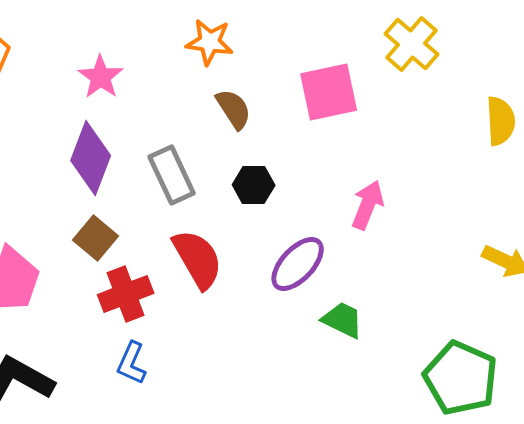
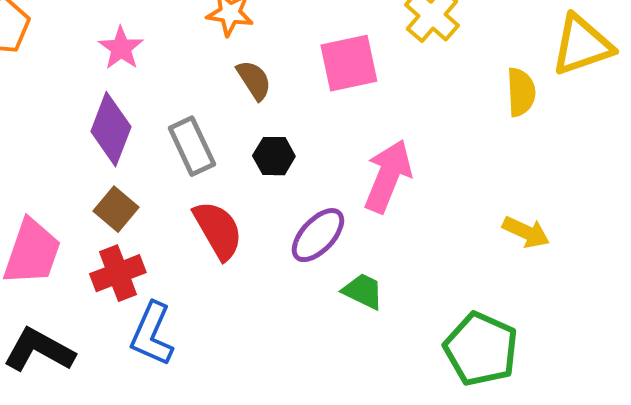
pink arrow: (368, 205) -> (388, 176), size x1.5
red cross: (126, 294) -> (118, 273), moved
blue L-shape: (132, 363) -> (152, 334), size x1.5

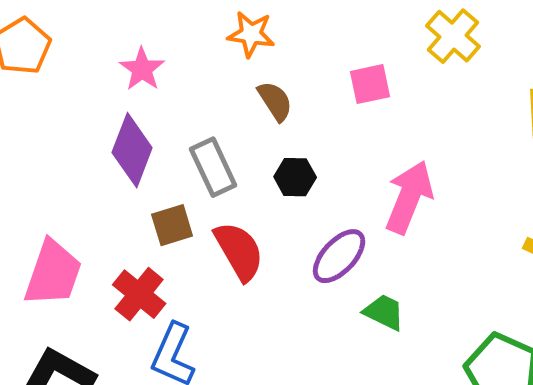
pink square: (349, 63) -> (370, 84), size x0.7
brown square: (116, 209) -> (172, 225), moved, turned 33
red cross: (118, 273) -> (139, 294), turned -30

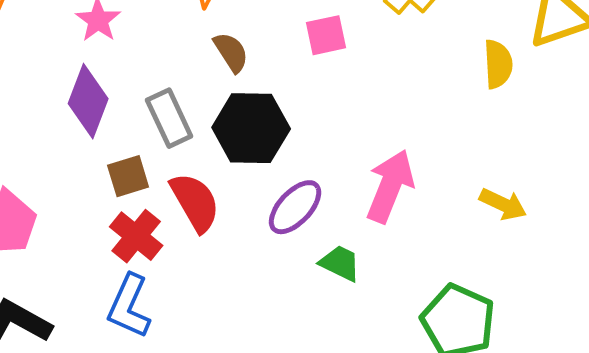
black hexagon: (295, 177) -> (251, 128), size x1.8
pink arrow: (409, 197) -> (390, 186), moved
red cross: (139, 294) -> (136, 236), moved

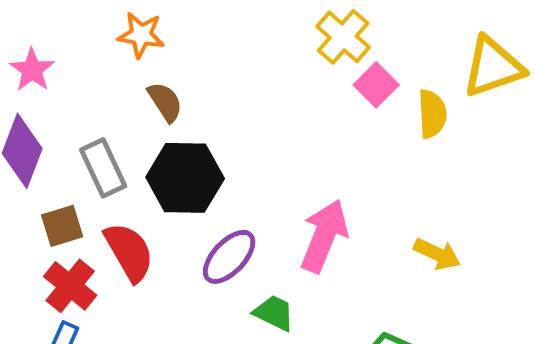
pink square: (326, 35) -> (376, 85), moved, turned -33

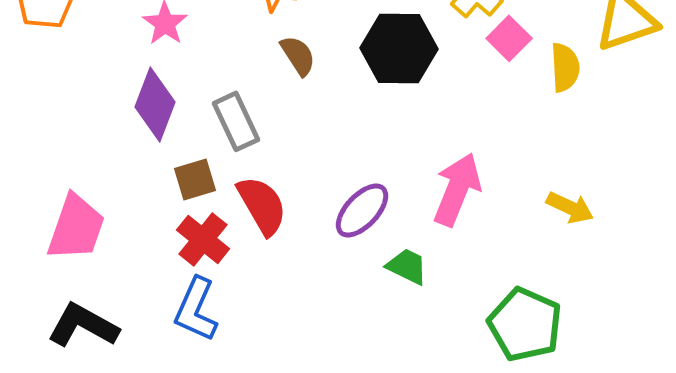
black hexagon: (185, 178) -> (399, 48), moved

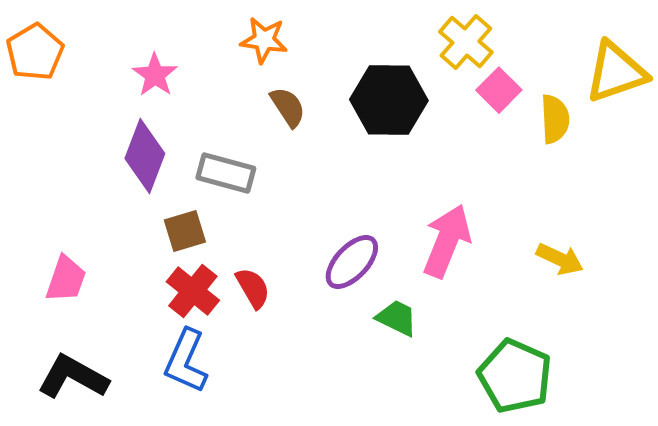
gray rectangle: (236, 121) -> (226, 173), turned -50
red semicircle: (262, 205) -> (253, 288), moved, size x0.7
pink trapezoid: (76, 227) -> (66, 279), size x0.7

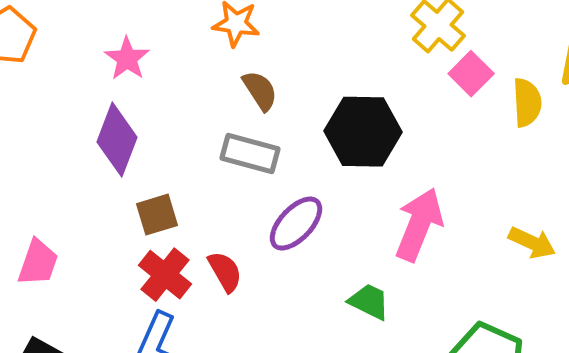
black hexagon: (389, 100) -> (363, 132), moved
gray rectangle: (226, 173) -> (250, 154), moved
purple ellipse: (352, 262) -> (296, 224), moved

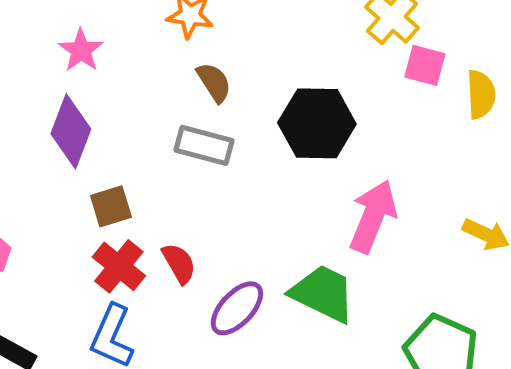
pink square: (471, 74) -> (425, 65), turned -30
purple ellipse: (296, 224) -> (237, 308), moved
green trapezoid: (369, 302) -> (323, 293), size x1.6

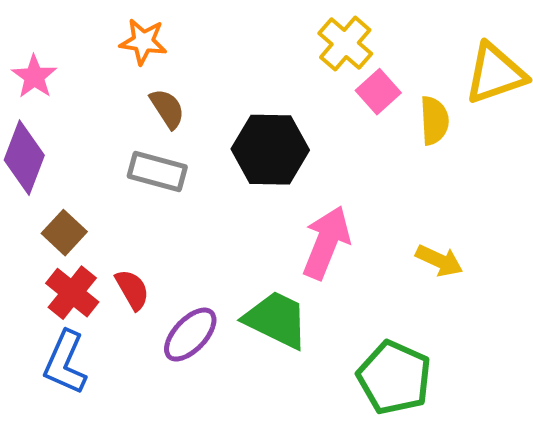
pink square: (425, 65) -> (378, 92), turned 33
brown square: (111, 206) -> (64, 233), turned -30

